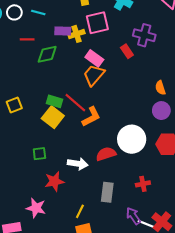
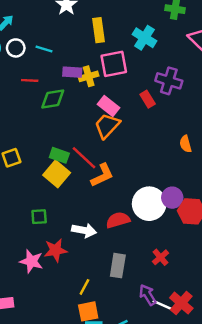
purple circle: (161, 111) -> (172, 198), moved
red cross: (143, 184) -> (160, 257), turned -32
pink star: (36, 208) -> (31, 261), moved

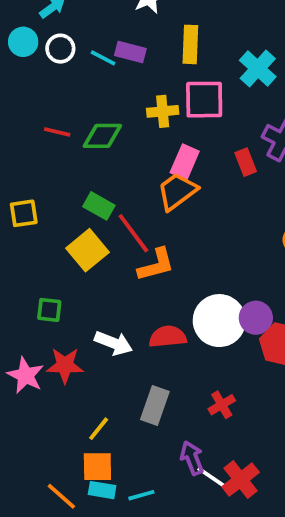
purple rectangle: (72, 72) -> (130, 52), moved
red line: (30, 80) -> (57, 132), moved
pink rectangle: (109, 106) -> (185, 162), turned 65
green rectangle: (59, 155) -> (99, 206), moved

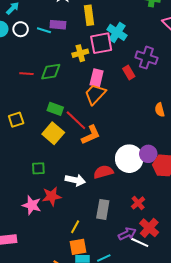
cyan cross: (258, 68) -> (117, 32), moved
purple arrow: (192, 458) -> (127, 234), turned 96
red cross: (241, 480) -> (149, 228), moved

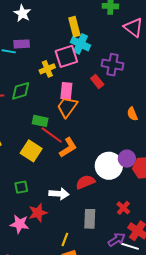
yellow rectangle: (89, 15) -> (74, 27), moved
green rectangle: (55, 109) -> (40, 121), moved

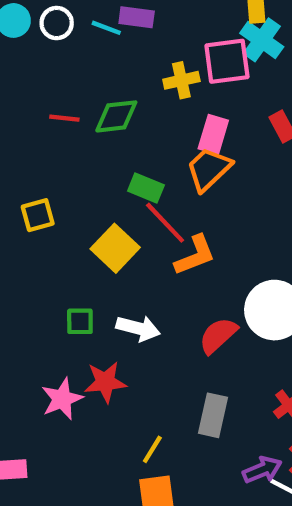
red semicircle: (85, 182) -> (218, 335), turned -30
white arrow: (59, 194) -> (138, 328), moved
pink star: (20, 224) -> (62, 399), turned 30

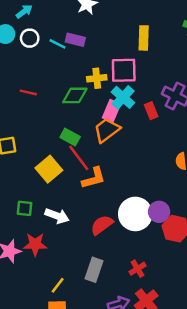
cyan cross: (262, 40) -> (123, 97), moved
green diamond: (116, 116) -> (75, 95), moved

